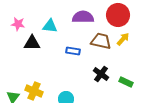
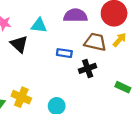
black triangle: (32, 43) -> (19, 44), turned 42
black cross: (101, 74) -> (88, 68), moved, turned 35

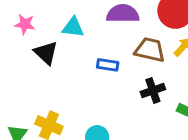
black cross: (88, 68) -> (153, 91), moved

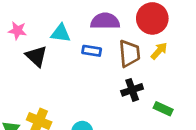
brown trapezoid: (150, 50) -> (129, 53), turned 72
blue rectangle: (108, 65) -> (92, 51), moved

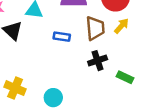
blue rectangle: (92, 51) -> (62, 37), moved

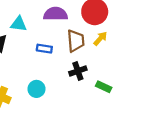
cyan circle: (53, 98) -> (36, 89), moved

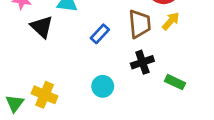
blue rectangle: (44, 49) -> (100, 34), turned -56
cyan circle: (36, 89) -> (103, 86), moved

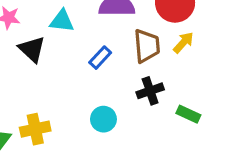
yellow cross: (45, 95) -> (35, 129), turned -35

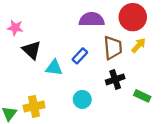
cyan triangle: (62, 21) -> (54, 68), moved

